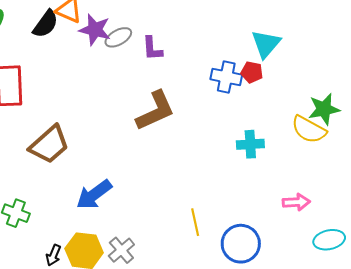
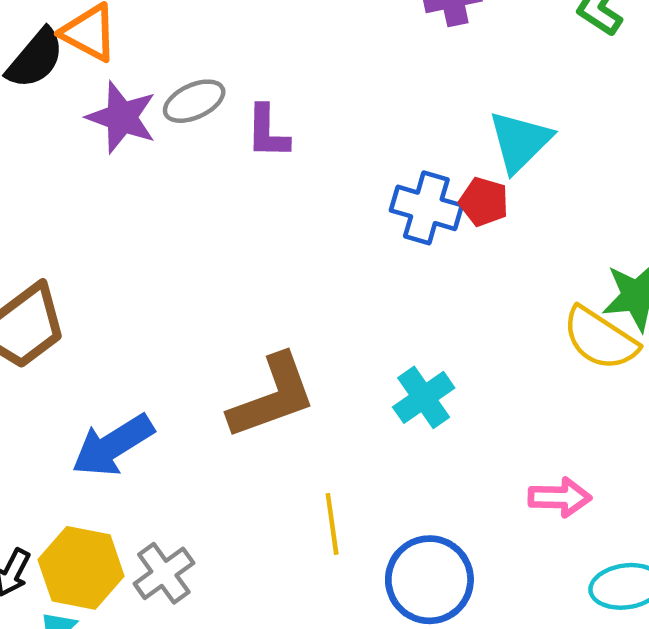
purple star: (95, 30) -> (122, 117), moved
brown L-shape: (155, 111) -> (272, 397), moved
cyan cross: (250, 144) -> (424, 397), moved, turned -36

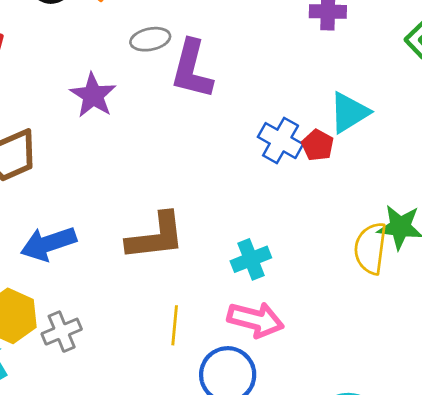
purple star: (122, 117) -> (93, 95), moved
purple L-shape: (267, 132) -> (192, 69), size x1.6
yellow semicircle: (600, 339) -> (371, 248), turned 51
pink arrow: (560, 497) -> (256, 320), moved, size x1.4

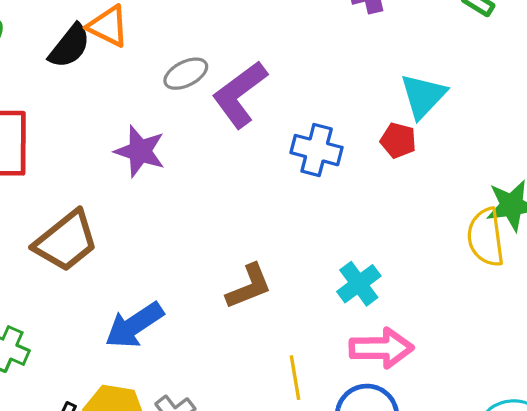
purple L-shape: (192, 69) -> (240, 94), turned 54
blue cross: (281, 141) -> (317, 150), moved
brown L-shape: (156, 236) -> (249, 286), size x0.7

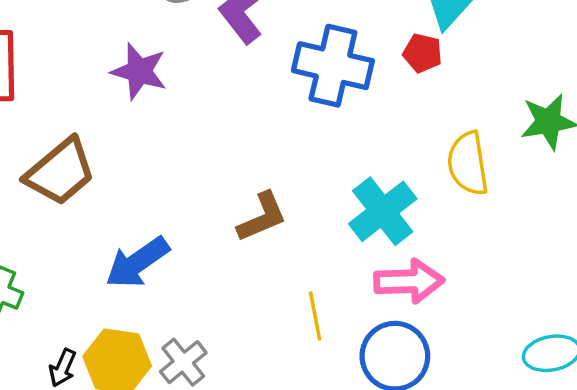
blue cross: (317, 150) -> (333, 66), size x1.4
yellow semicircle: (486, 237) -> (468, 164), moved
cyan cross: (359, 284) -> (383, 211), size x1.4

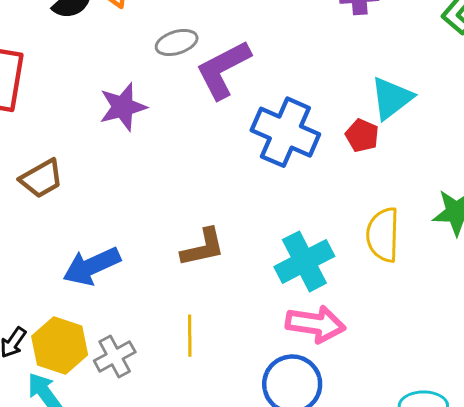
purple star: (139, 71) -> (123, 107), turned 30
brown trapezoid: (60, 172) -> (41, 179), size x0.7
yellow line: (315, 316) -> (190, 336), moved

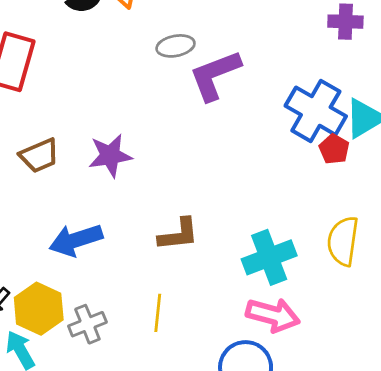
purple star: (123, 107) -> (110, 156), moved
blue cross: (285, 132) -> (316, 111), moved

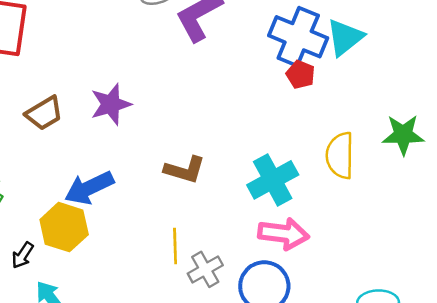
red pentagon: (334, 149) -> (300, 75), moved
brown L-shape: (178, 234) -> (185, 170), turned 30
yellow hexagon: (39, 309) -> (64, 227), moved
gray cross: (87, 324) -> (205, 269), moved

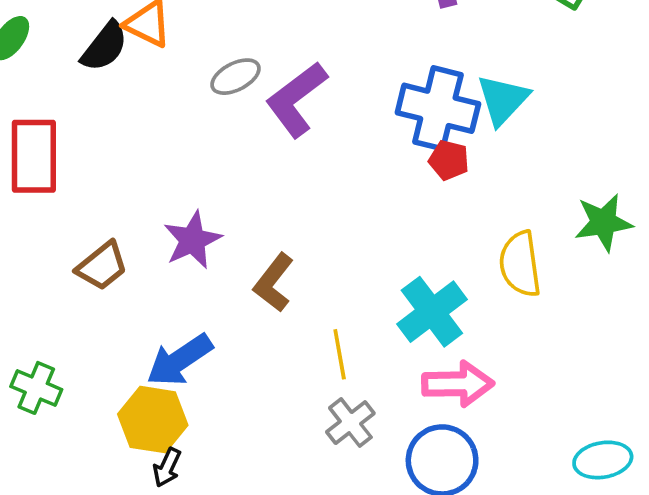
brown L-shape: (185, 170) -> (274, 283), moved, turned 120
yellow line: (175, 246) -> (340, 354), moved
black arrow: (23, 255) -> (167, 467), moved
gray cross: (205, 269) -> (350, 423), moved

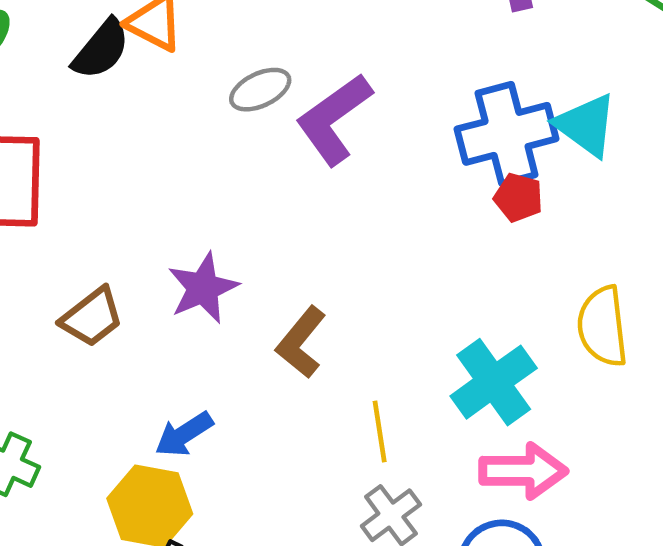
cyan triangle: (503, 100) -> (586, 125), turned -38
blue cross: (438, 108) -> (507, 134), turned -30
blue arrow: (179, 360) -> (184, 434), size x0.7

